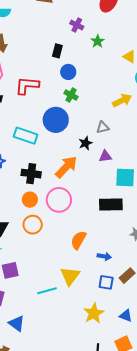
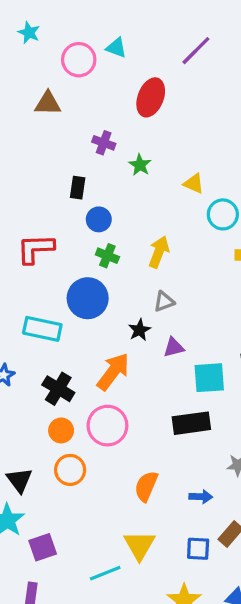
yellow arrow: (122, 101) -> (159, 252), moved, turned -36
black cross: (31, 174) -> (58, 389), turned 30
blue arrow: (104, 256) -> (201, 497), moved

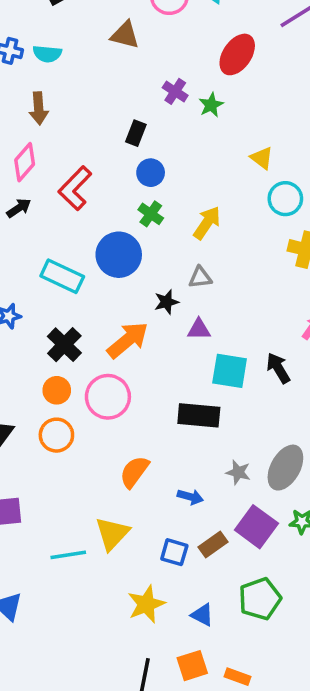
green star: (140, 165) -> (211, 105), moved
red L-shape: (35, 249) -> (75, 188), turned -57

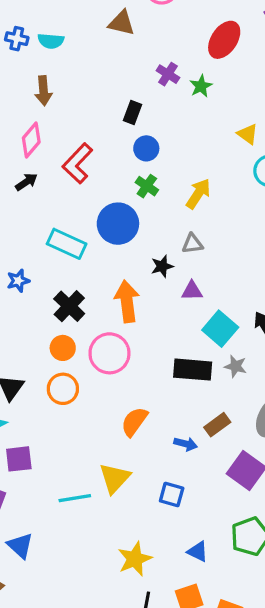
orange arrow: (128, 340) -> (127, 301), turned -57
cyan square: (230, 371) -> (220, 329), turned 32
gray star: (238, 472) -> (235, 366), moved
brown rectangle: (213, 544) -> (217, 425), moved
yellow star: (146, 604) -> (135, 559), moved

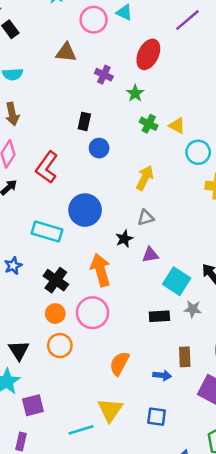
purple cross: (168, 74) -> (104, 75), moved
green cross: (147, 186) -> (149, 124), moved
black rectangle: (193, 370) -> (159, 316), size x0.7
brown rectangle: (217, 425) -> (185, 357), turned -48

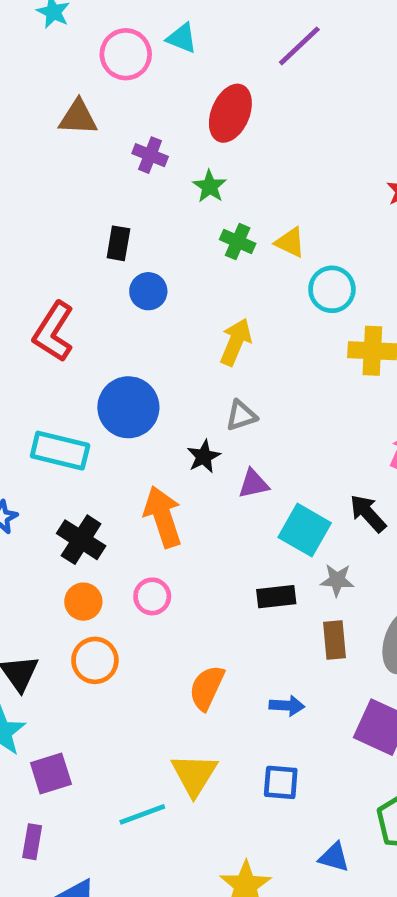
pink circle: (93, 313) -> (152, 596), size x0.6
brown rectangle: (185, 357) -> (334, 640), moved

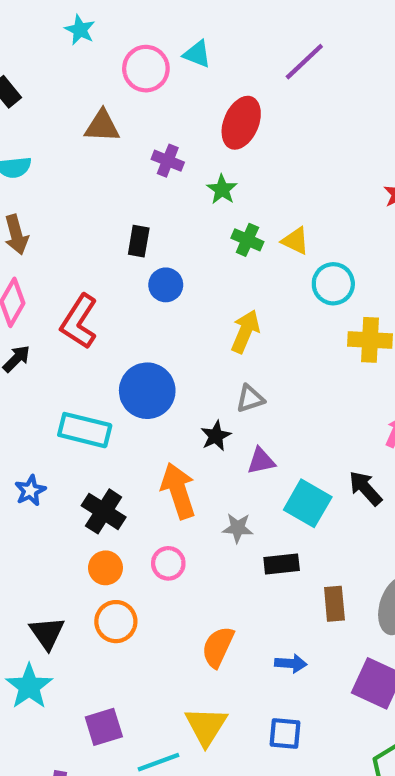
gray star: (337, 580) -> (238, 528), moved
purple square: (51, 773) -> (104, 727), moved

